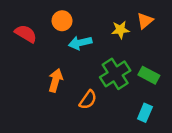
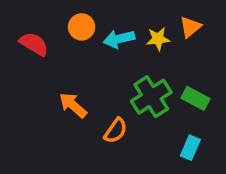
cyan arrow: (80, 43) -> (119, 39), moved
orange arrow: (56, 80) -> (73, 105), turned -65

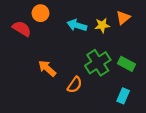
orange circle: (82, 27) -> (40, 13), moved
cyan arrow: (119, 39) -> (77, 25), turned 30

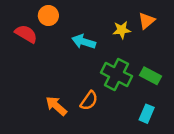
cyan arrow: (77, 25) -> (84, 42), moved
green cross: (98, 63) -> (116, 74), turned -30
orange arrow: (47, 68) -> (56, 106), moved

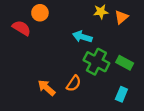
yellow star: (122, 30) -> (101, 12), moved
cyan arrow: (84, 42) -> (82, 37), moved

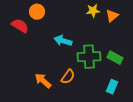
cyan arrow: (82, 37) -> (63, 41), moved
green cross: (96, 62) -> (89, 57), turned -30

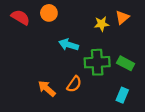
yellow star: (93, 11) -> (102, 24), moved
orange circle: (37, 12) -> (49, 13), moved
red semicircle: (20, 26) -> (20, 17), moved

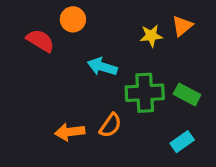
red semicircle: (20, 17) -> (40, 41), moved
orange arrow: (47, 88) -> (70, 132), turned -48
cyan rectangle: (122, 95) -> (182, 142), turned 32

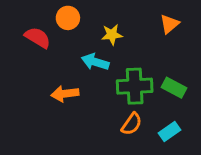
yellow star: (151, 36) -> (112, 35), moved
orange semicircle: (110, 125) -> (132, 124), moved
orange arrow: (70, 132) -> (65, 94), moved

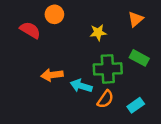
yellow star: (112, 35) -> (98, 33), moved
cyan arrow: (95, 62) -> (81, 86), moved
green rectangle: (174, 88) -> (139, 58), moved

